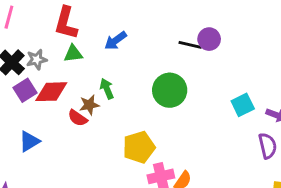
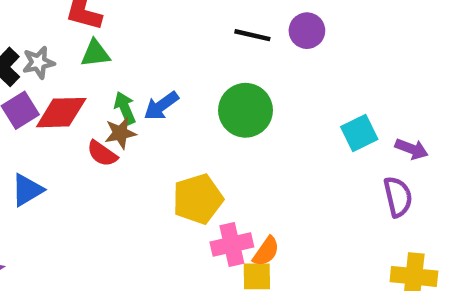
blue arrow: (116, 41) -> (161, 106), moved
black line: (190, 45) -> (252, 35), moved
green arrow: (107, 89) -> (125, 108), moved

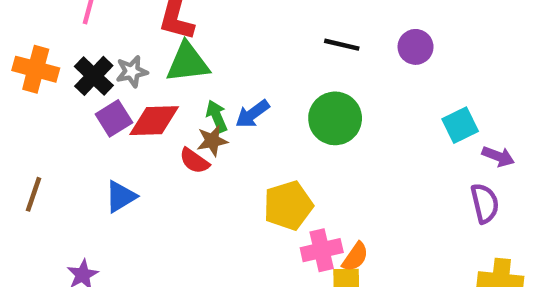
purple circle: (307, 31) -> (416, 47), moved
green triangle: (95, 53) -> (188, 63), size x1.5
cyan square: (359, 133) -> (460, 125), moved

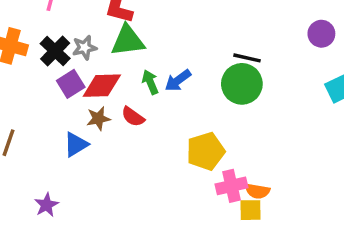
black line: (342, 45) -> (247, 58), moved
purple circle: (416, 47) -> (321, 34), moved
brown star: (212, 141) -> (98, 118), moved
orange semicircle: (355, 257) -> (257, 191), turned 65

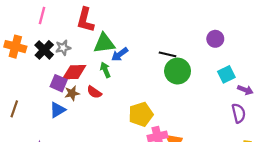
green triangle: (128, 41) -> (104, 43), moved
blue arrow: (178, 80) -> (120, 54), moved
purple square: (71, 84) -> (59, 83), moved, turned -35
green circle: (242, 84) -> (178, 71), moved

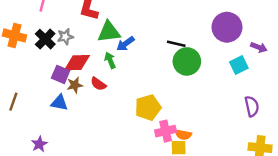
purple circle: (215, 39) -> (227, 27), size x1.6
purple arrow: (245, 90) -> (259, 47), moved
blue triangle: (58, 110) -> (59, 103), turned 42

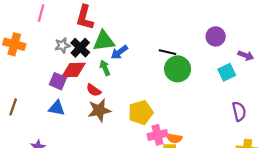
purple circle: (227, 27) -> (216, 36), size x0.7
black cross: (45, 39) -> (80, 48), moved
brown star: (75, 85) -> (99, 110), moved, size x1.5

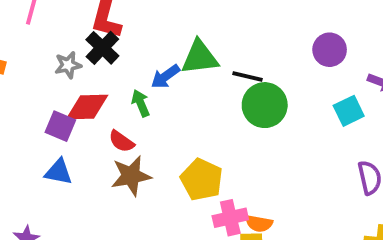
green triangle: (104, 41) -> (200, 57), moved
black cross: (80, 48) -> (102, 48), moved
yellow pentagon: (141, 113) -> (202, 180), turned -30

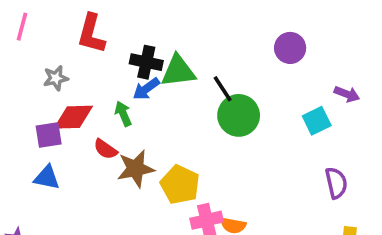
black cross: (102, 48) -> (146, 62), moved, turned -32
purple circle: (330, 50) -> (290, 48), moved
black line: (247, 76) -> (223, 89), turned 44
purple square: (60, 126) -> (49, 135), turned -32
brown star: (131, 176) -> (136, 169), moved

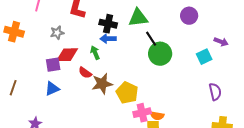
green triangle: (178, 71) -> (138, 18), moved
blue arrow: (146, 89) -> (108, 39), turned 35
blue triangle: (47, 178) -> (52, 89), turned -35

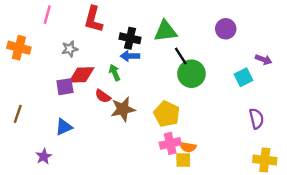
blue triangle: (52, 89) -> (64, 127), moved
yellow pentagon: (127, 93) -> (167, 114), moved

